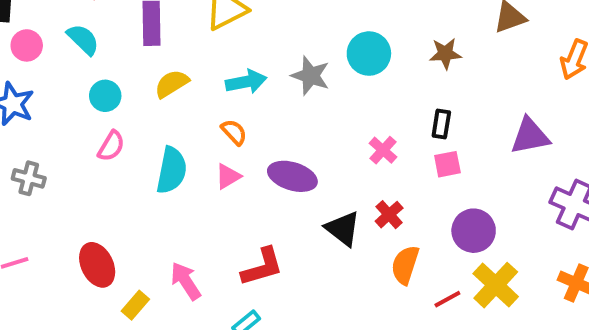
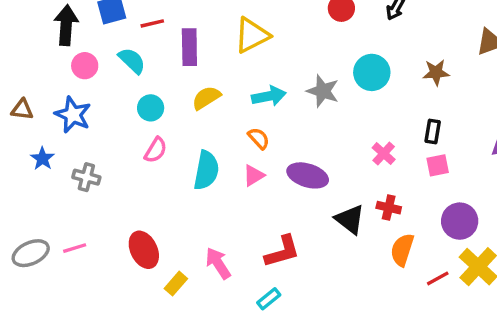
red cross: (389, 215) -> (389, 208), turned -35

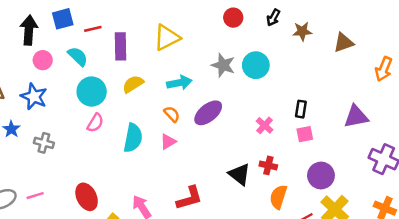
brown star: (436, 72) -> (302, 31), moved
gray star: (323, 91) -> (223, 65), moved
cyan circle: (151, 108) -> (92, 92), size x1.5
purple ellipse: (308, 175) -> (208, 113), moved, turned -56

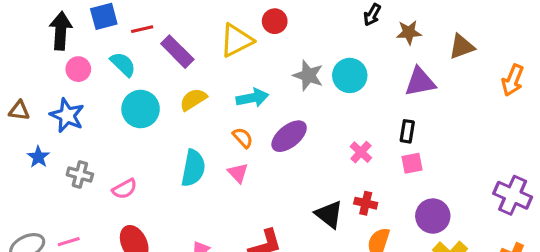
red circle: (233, 18) -> (275, 21), moved
purple rectangle: (120, 46) -> (177, 52), turned -44
purple triangle: (356, 117) -> (420, 82), moved
pink semicircle: (95, 123) -> (125, 189), moved, turned 30
pink triangle: (168, 142) -> (238, 173), turned -42

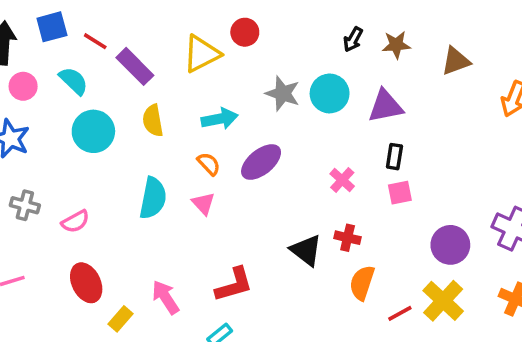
black arrow: (372, 15) -> (353, 39), moved
red line: (142, 29) -> (95, 41), turned 45
purple triangle: (420, 82) -> (385, 106), moved
yellow semicircle: (193, 99) -> (153, 121), turned -68
purple circle: (433, 216) -> (450, 245), moved

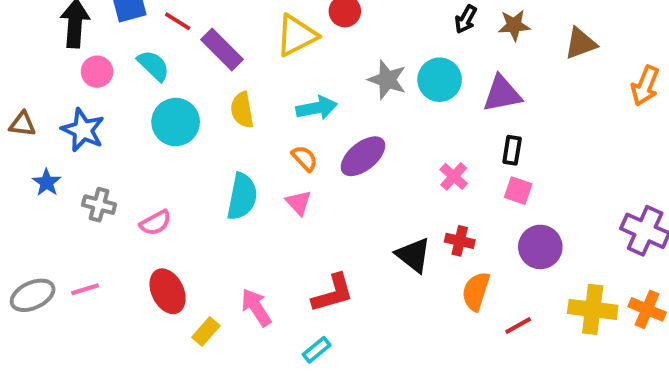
pink square: (400, 193) -> (518, 191), turned 30
purple circle: (450, 245) -> (540, 247), moved
yellow cross: (443, 301) -> (593, 309), moved, turned -36

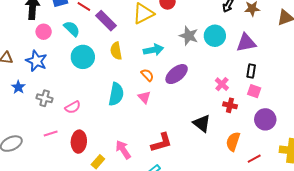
red cross: (460, 241) -> (230, 105), moved
pink line: (85, 289) -> (51, 134), moved
red ellipse: (168, 291) -> (79, 142), turned 30

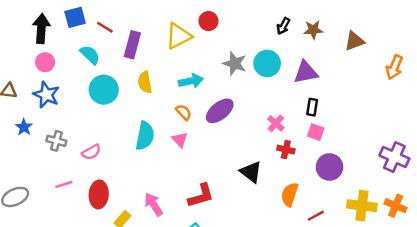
purple rectangle: (106, 21) -> (132, 45), turned 60
pink circle: (44, 32) -> (45, 62), moved

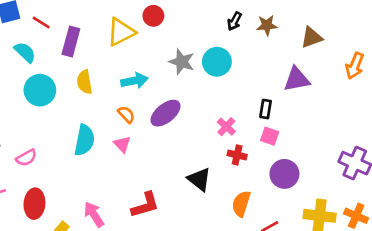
purple triangle: (306, 72) -> (297, 79), moved

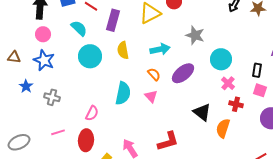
cyan circle: (217, 62) -> (221, 59), moved
pink semicircle: (26, 158) -> (92, 113), moved, turned -35
black triangle: (199, 179) -> (202, 112), moved
orange semicircle: (241, 204) -> (223, 128), moved

